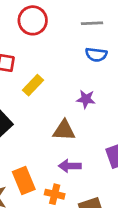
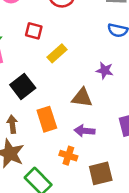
orange rectangle: (24, 181) -> (47, 119), moved

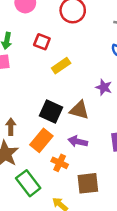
black square: (23, 86) -> (51, 111), moved, turned -35
orange rectangle: (47, 119) -> (41, 140), moved, turned 50

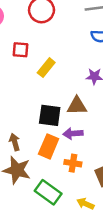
purple arrow: (78, 141) -> (73, 134), moved

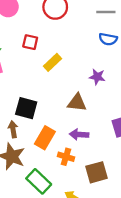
black square: (50, 115) -> (26, 108), moved
purple arrow: (73, 134) -> (79, 134), moved

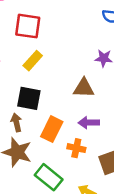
red square: (30, 42) -> (28, 26), size x1.5
yellow rectangle: (52, 62) -> (33, 61), moved

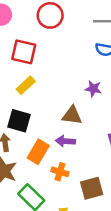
purple arrow: (89, 123) -> (65, 141), moved

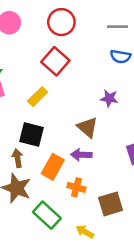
red square: (24, 52) -> (55, 61), moved, turned 30
brown triangle: (72, 115) -> (87, 127), turned 35

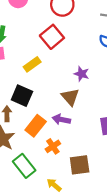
purple star: (109, 98) -> (82, 74), moved
orange cross: (76, 187) -> (53, 146), turned 32

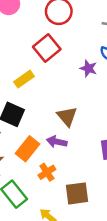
purple star: (82, 74) -> (88, 68), moved

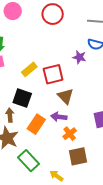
red square: (47, 48) -> (53, 74), moved, turned 30
orange cross: (47, 172) -> (70, 134), moved

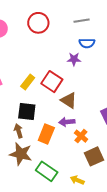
red square: (53, 74) -> (52, 82), turned -30

